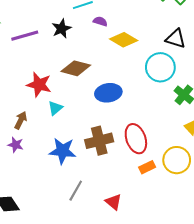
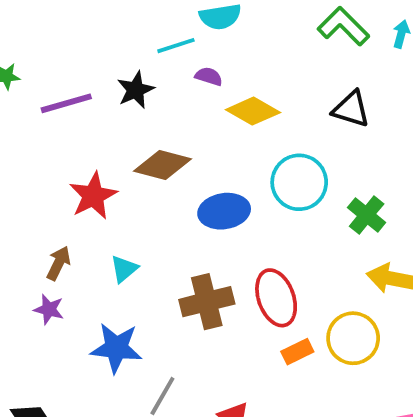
cyan circle: (160, 67) -> (299, 182), moved
red star: (39, 85) -> (93, 196), turned 30
cyan triangle: (55, 108) -> (124, 269), moved
blue star: (62, 151) -> (116, 348), moved

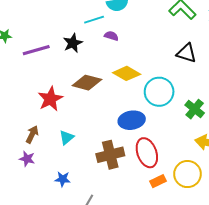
yellow diamond: (253, 111) -> (127, 73), moved
blue ellipse: (224, 211) -> (132, 120), moved
blue star: (116, 348) -> (63, 179), size x0.6

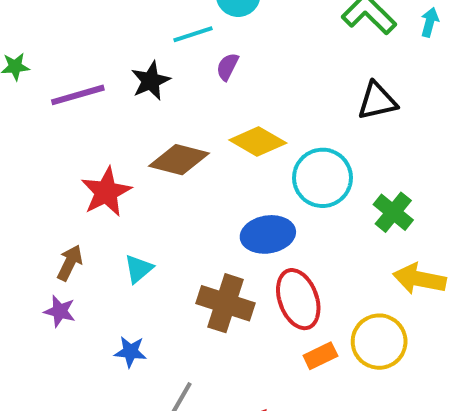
purple semicircle: (111, 36) -> (227, 67), turned -80
black triangle: (186, 53) -> (377, 101), turned -30
brown cross: (110, 155) -> (225, 303), turned 32

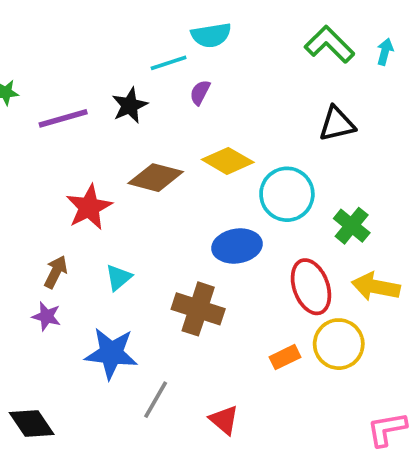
red ellipse: (298, 299) -> (311, 287), moved
blue star: (130, 352) -> (111, 353), size x1.8

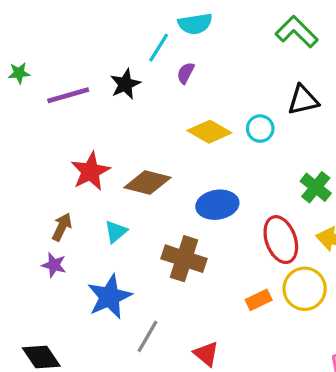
cyan line: (169, 63) -> (159, 48), turned -40
brown diamond: (156, 178) -> (148, 182), moved
cyan circle: (287, 194) -> (260, 129), moved, size x0.6
blue star: (111, 353) -> (109, 297), turned -30

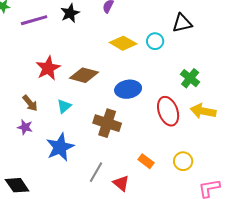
brown arrow: (62, 227) -> (30, 103), turned 114
yellow circle: (305, 289) -> (183, 161), moved, size x0.7
orange rectangle: (259, 300) -> (146, 161), moved, turned 63
gray line: (148, 336) -> (96, 172), moved

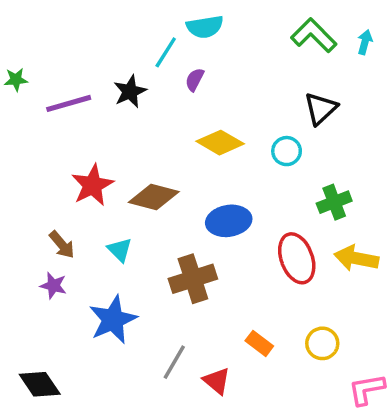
black triangle: (182, 23) -> (321, 109), turned -30
cyan circle: (155, 41) -> (287, 151), moved
green cross: (190, 78) -> (334, 202), turned 30
cyan triangle: (64, 106) -> (120, 250), turned -35
brown cross: (107, 123) -> (193, 279), turned -36

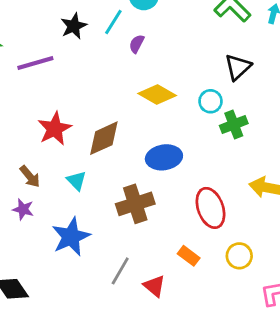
black star: (130, 91) -> (74, 26), moved
brown diamond: (154, 197) -> (104, 138), turned -39
green cross: (334, 202) -> (234, 125), moved
red ellipse: (297, 258) -> (210, 208), moved

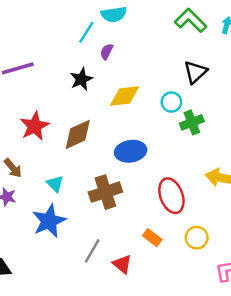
black star: (74, 26) -> (81, 79), moved
yellow diamond: (157, 94) -> (125, 96), turned -36
cyan triangle: (76, 181) -> (55, 184), moved

